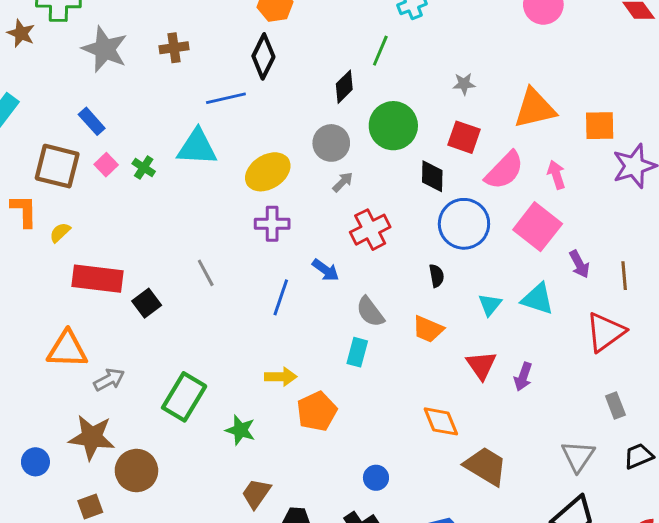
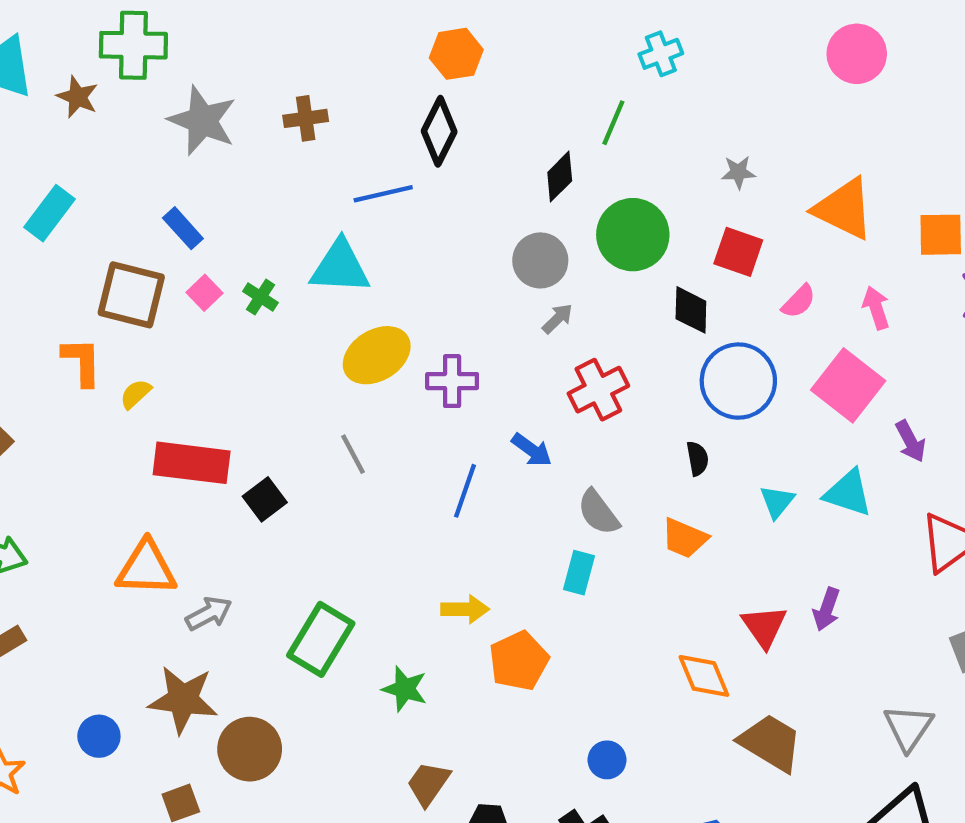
orange triangle: (535, 108) -> (844, 209), turned 39
pink semicircle: (504, 170) -> (799, 301), size x0.6
yellow ellipse: (268, 172) -> (377, 355), moved
red triangle: (481, 365) -> (764, 626), moved

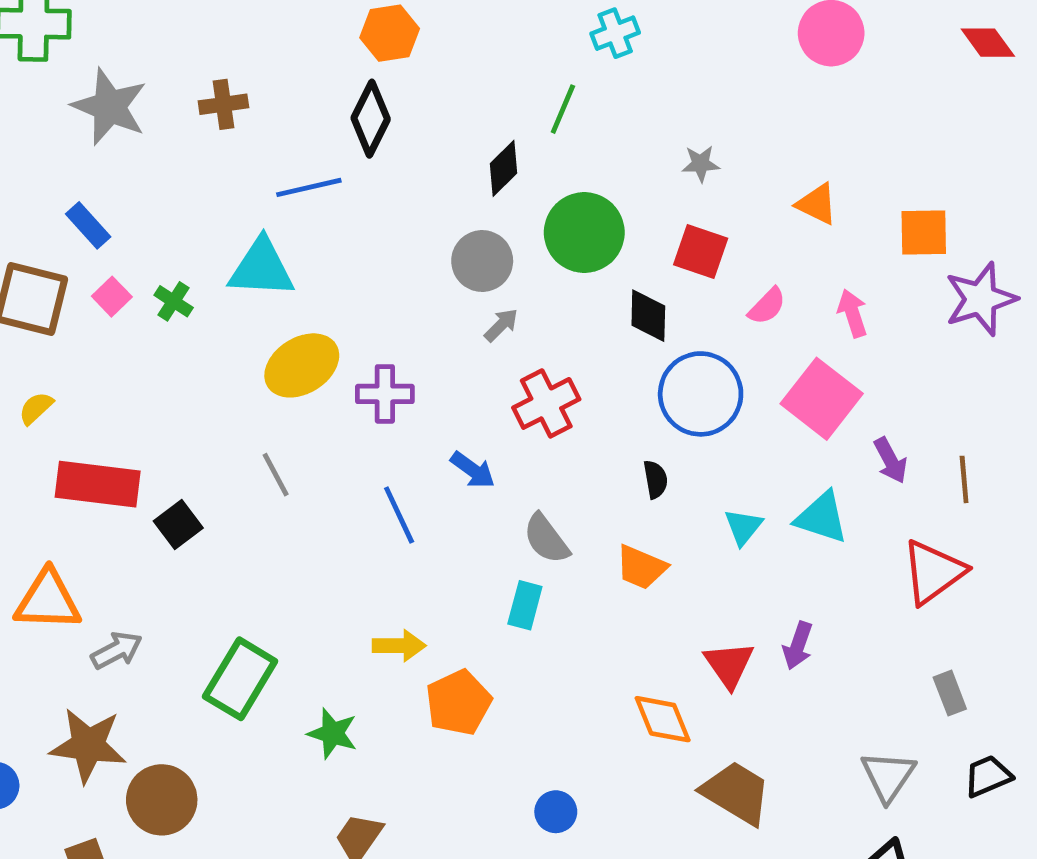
orange triangle: (844, 209) -> (817, 204), size x0.6
blue line: (465, 491) -> (399, 515), turned -44

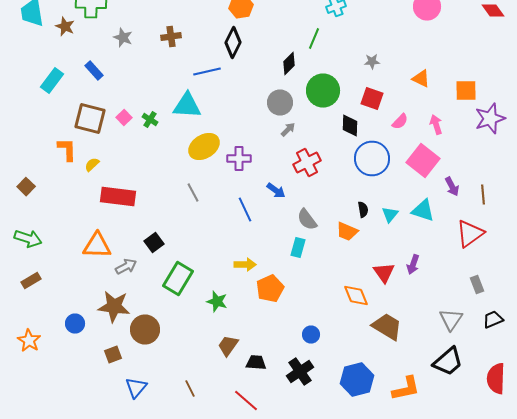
gray star: (109, 107) -> (123, 38), size x0.6
blue rectangle: (88, 225) -> (94, 70), moved
black semicircle: (655, 479) -> (363, 210), moved
black square: (178, 524) -> (154, 242), moved

